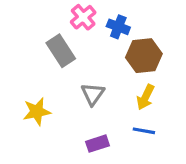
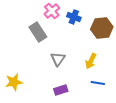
brown hexagon: (144, 56) -> (102, 28), moved
yellow star: (37, 112) -> (14, 82), moved
blue line: (144, 131) -> (98, 83), moved

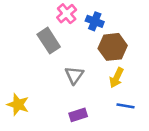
brown hexagon: (102, 28) -> (113, 47), moved
yellow star: (14, 82) -> (18, 105), turned 30

